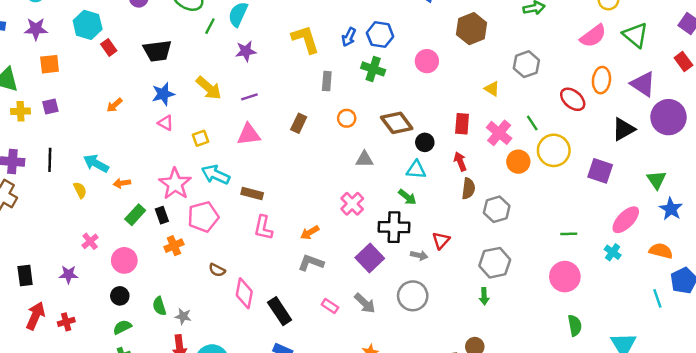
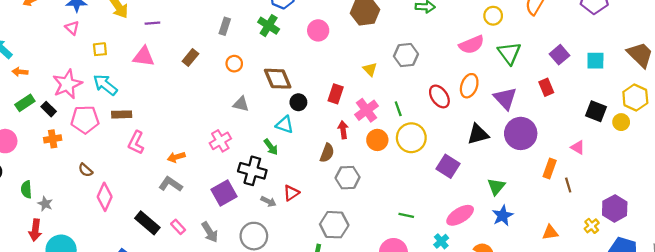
red arrow: (460, 161) -> (343, 130), moved
brown rectangle: (252, 193) -> (122, 114), moved, turned -30
black rectangle: (162, 215) -> (49, 109), turned -40
black rectangle: (280, 311) -> (147, 223), moved, turned -30

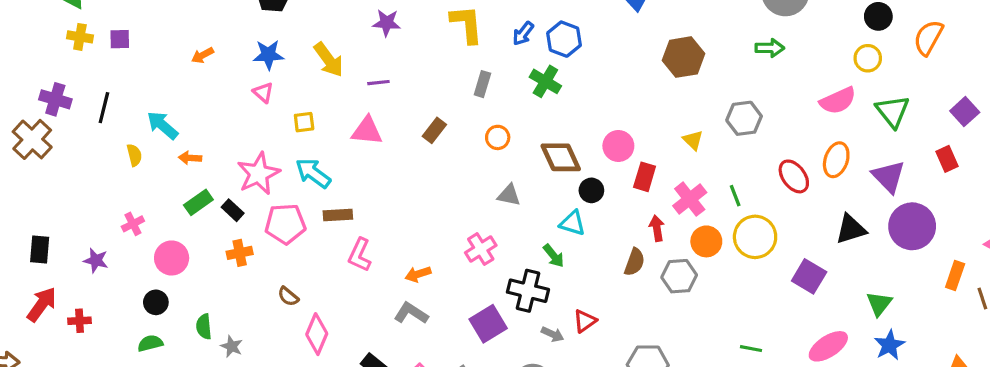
pink circle: (318, 30) -> (618, 146), moved
gray hexagon: (348, 178) -> (679, 276), moved

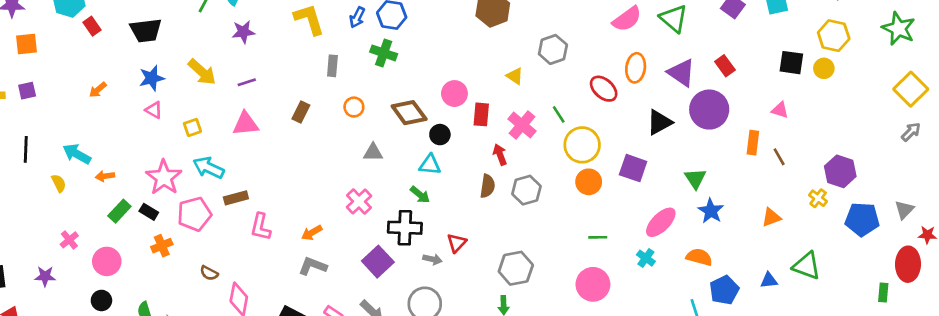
red rectangle: (947, 159) -> (725, 66), moved
orange circle: (706, 241) -> (589, 182), moved

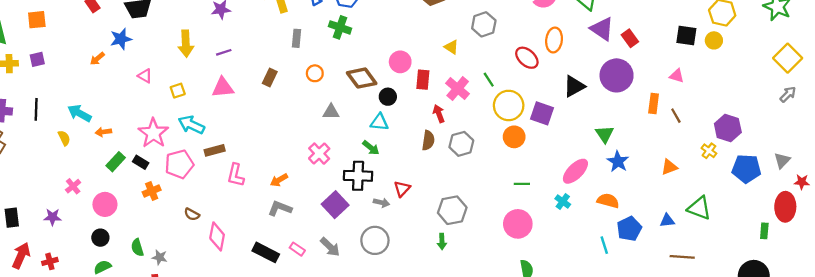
yellow arrow: (202, 72) -> (186, 44), turned 45
purple triangle: (681, 73) -> (602, 29), moved
blue star: (152, 78) -> (121, 39), moved
purple square: (633, 168) -> (542, 113), moved

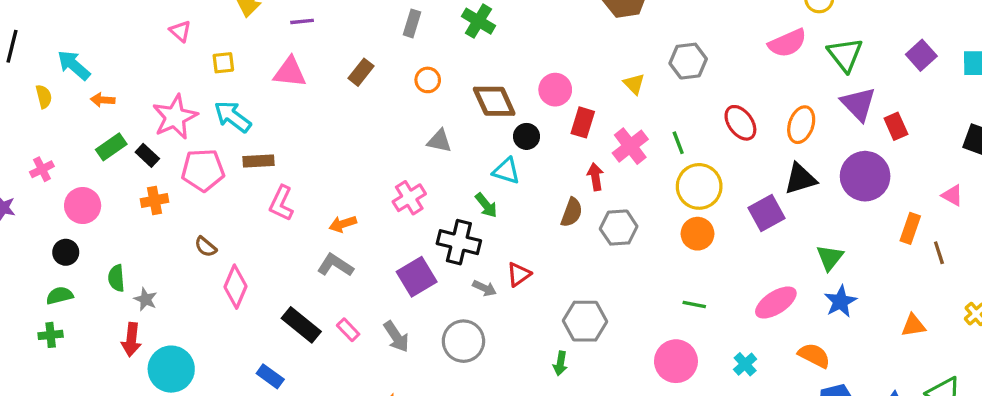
orange ellipse: (554, 40) -> (801, 125), moved
purple square: (542, 113) -> (767, 213), moved, turned 30
cyan cross: (563, 202) -> (745, 364), moved

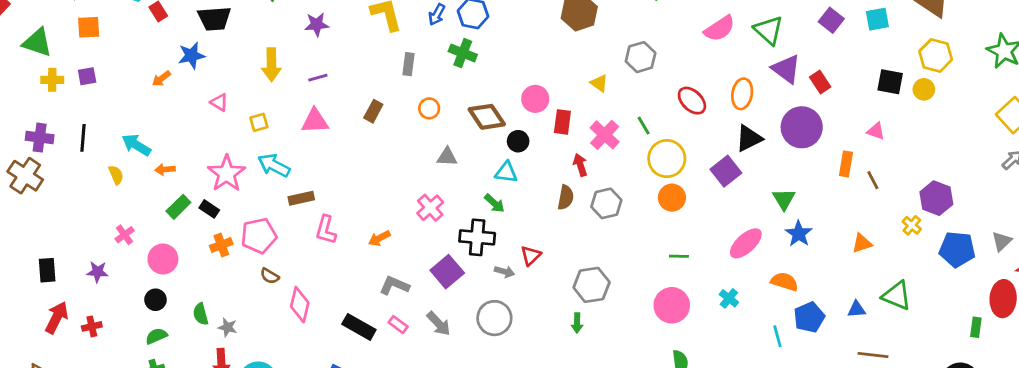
pink pentagon: (203, 170) -> (259, 236), moved
gray L-shape: (335, 265) -> (394, 286), moved

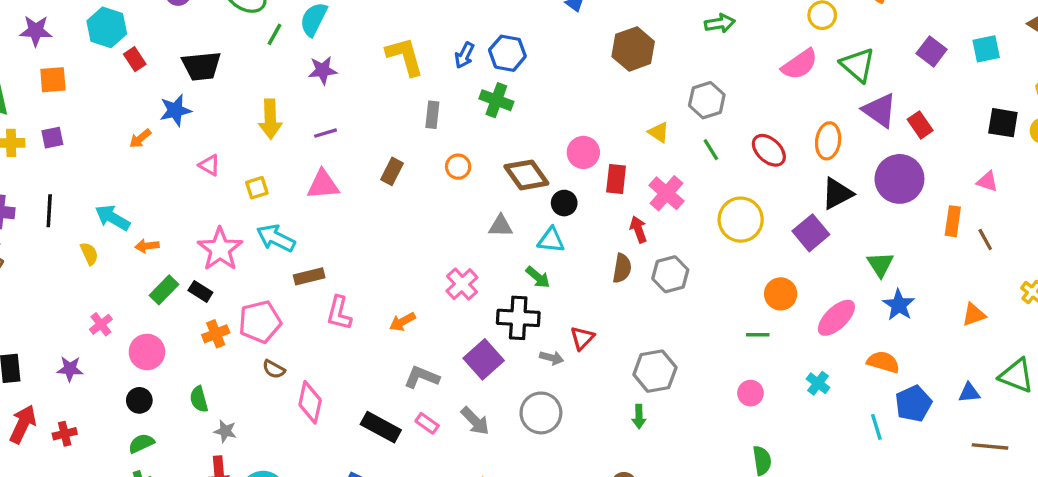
green line: (644, 126) -> (711, 150), moved
gray triangle: (447, 157) -> (501, 226), moved
orange circle: (672, 198) -> (781, 294), moved
pink circle: (672, 305) -> (750, 393), size x0.6
green semicircle: (201, 314) -> (199, 399), moved

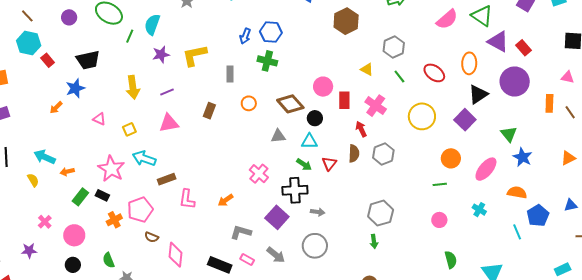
yellow L-shape: (405, 56) -> (195, 55), moved, turned -80
red triangle: (582, 338) -> (329, 164), moved

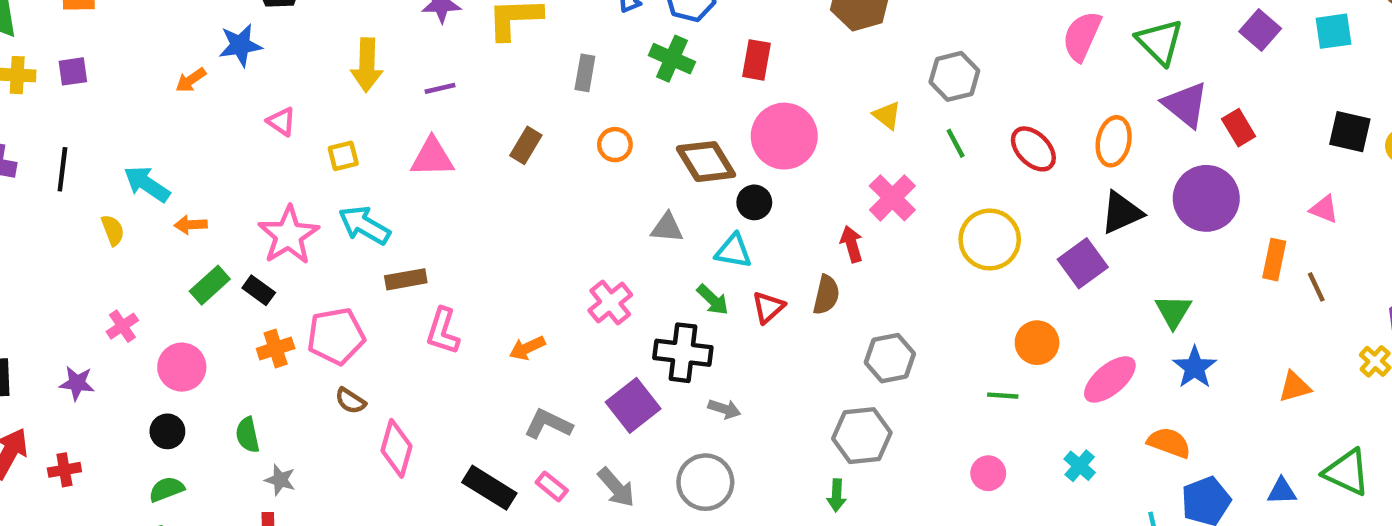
pink semicircle: (447, 19) -> (1082, 36), turned 145
pink circle: (323, 87) -> (784, 136), size x1.5
red rectangle: (344, 100) -> (757, 60), moved
gray hexagon: (383, 154) -> (890, 358), moved

